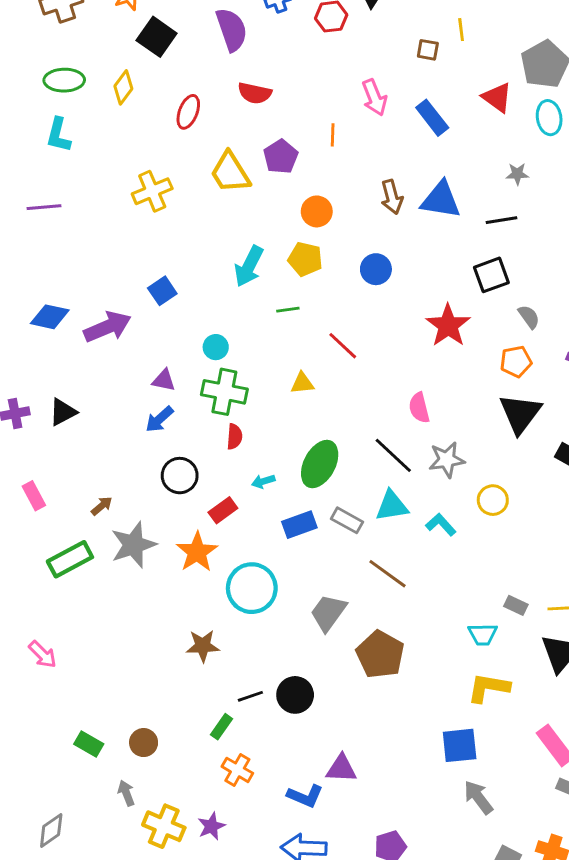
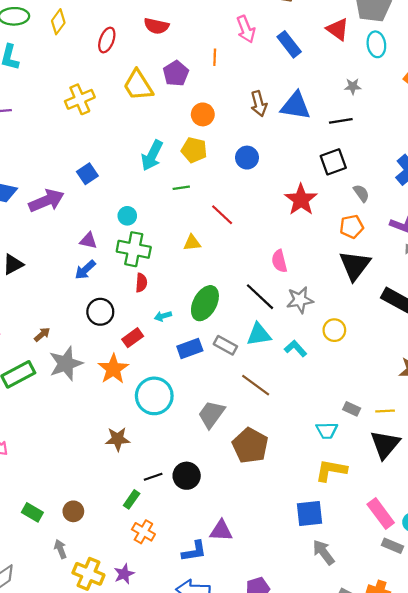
blue L-shape: (305, 796) -> (194, 551), turned -32

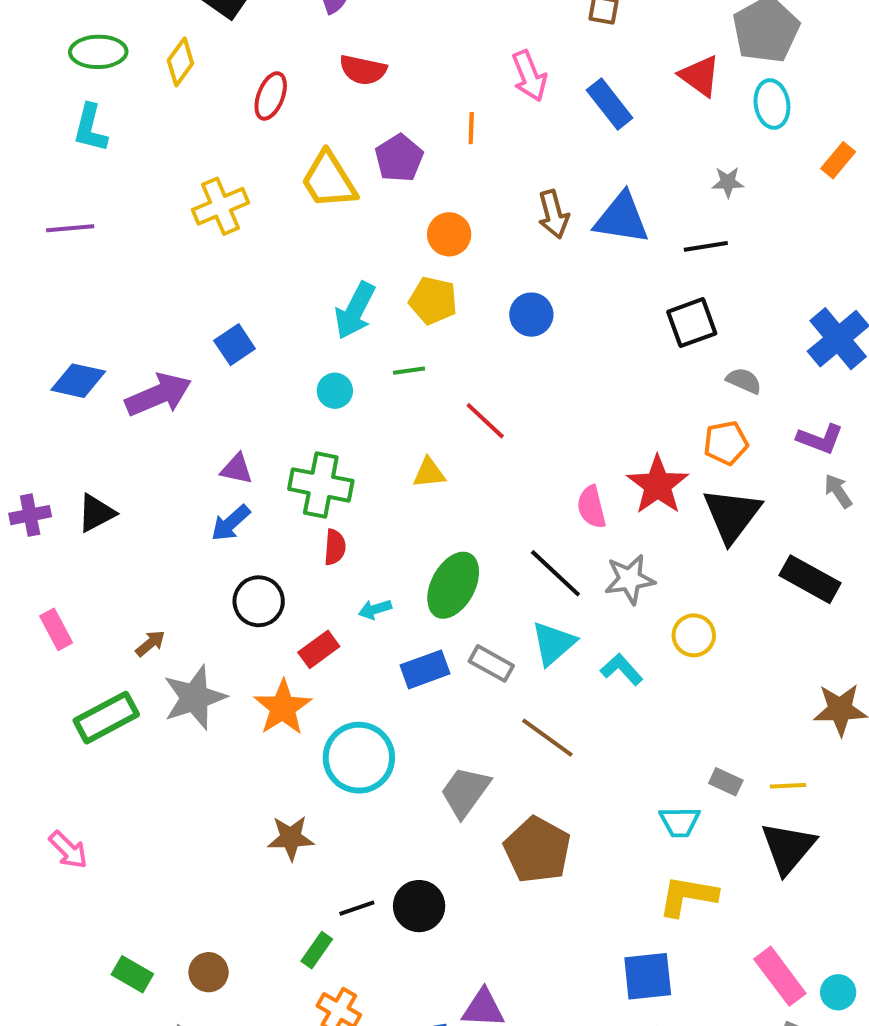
gray semicircle: (361, 193) -> (744, 381), turned -30
red star: (301, 200) -> (658, 485), moved
cyan circle: (127, 216) -> (335, 391), moved
cyan triangle: (259, 334) -> (553, 643), turned -32

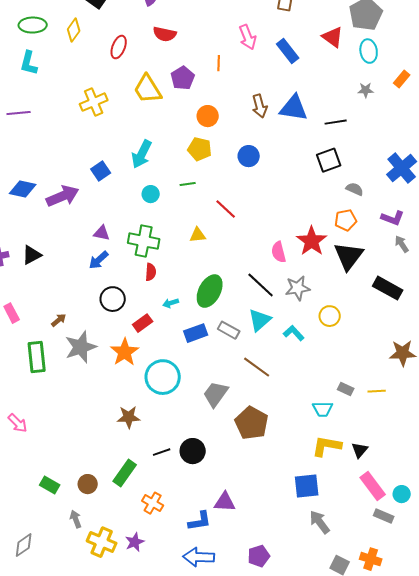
gray star: (728, 182) -> (366, 90), moved
cyan arrow: (355, 311) -> (142, 154), moved
green rectangle: (106, 718) -> (37, 357), turned -68
black triangle: (788, 848) -> (360, 450), moved, size x0.6
green rectangle: (317, 950) -> (125, 473), moved, size x1.5

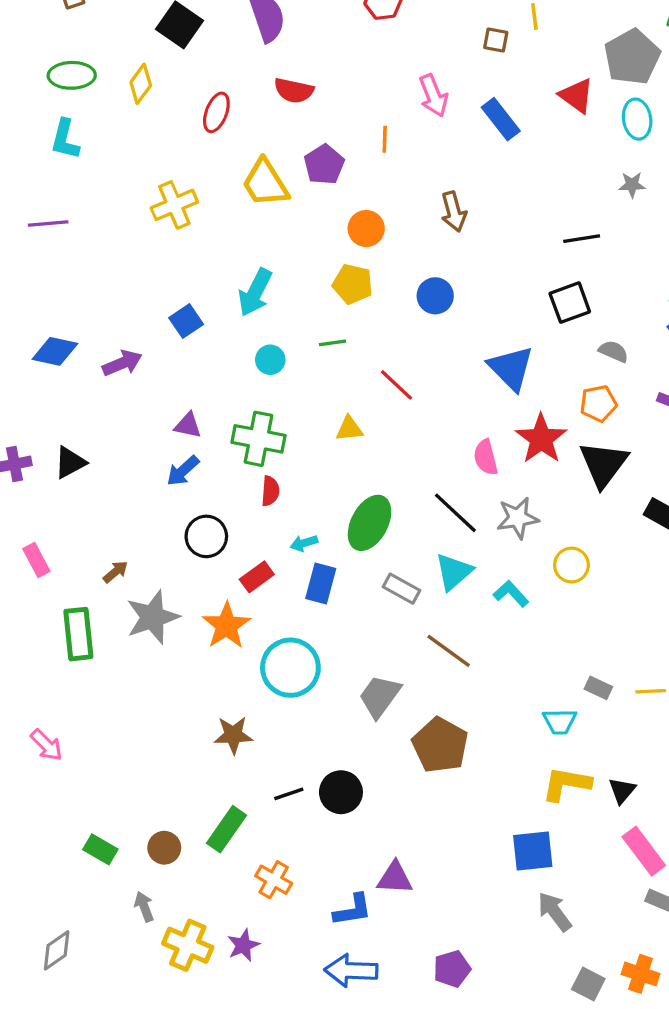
blue triangle: (294, 108) -> (511, 368), moved, turned 36
purple arrow: (63, 196) -> (122, 363), size x0.7
blue rectangle: (196, 333) -> (321, 584), moved, turned -55

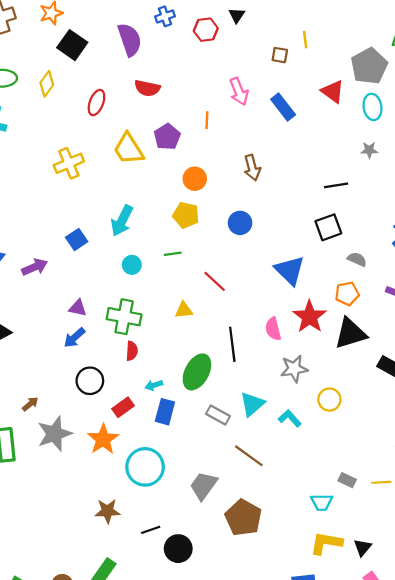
black triangle: (603, 464) -> (350, 333), turned 36
black line: (455, 513) -> (232, 344), moved, turned 40
black line: (289, 794) -> (151, 530), moved

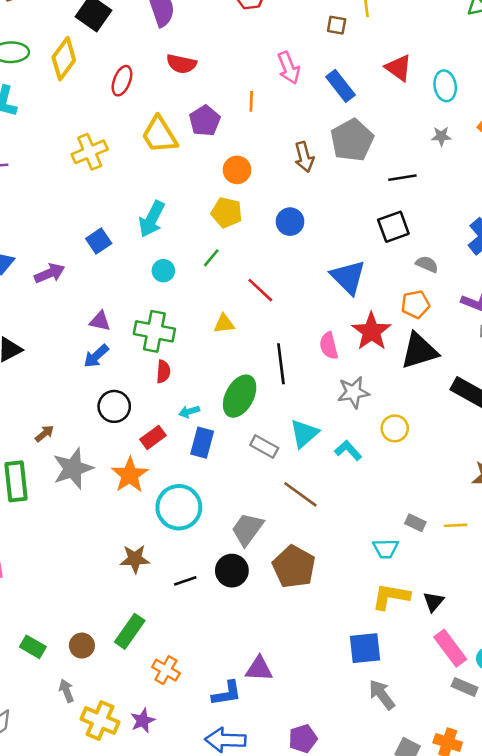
gray pentagon: (369, 66) -> (352, 140), moved
yellow diamond: (47, 84) -> (64, 59), size x1.4
green line: (173, 254) -> (211, 258), turned -42
black circle: (178, 549) -> (232, 571), moved

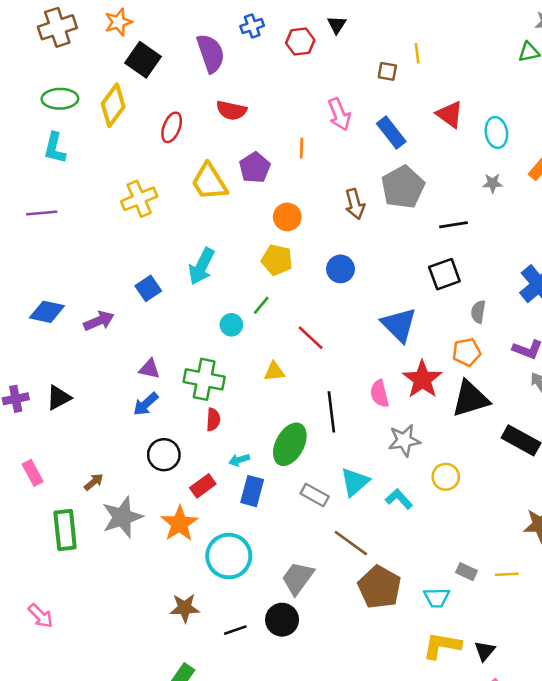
gray semicircle: (427, 264) -> (478, 312), turned -105
cyan circle: (163, 271) -> (231, 325), moved
brown pentagon: (294, 567) -> (379, 587), moved

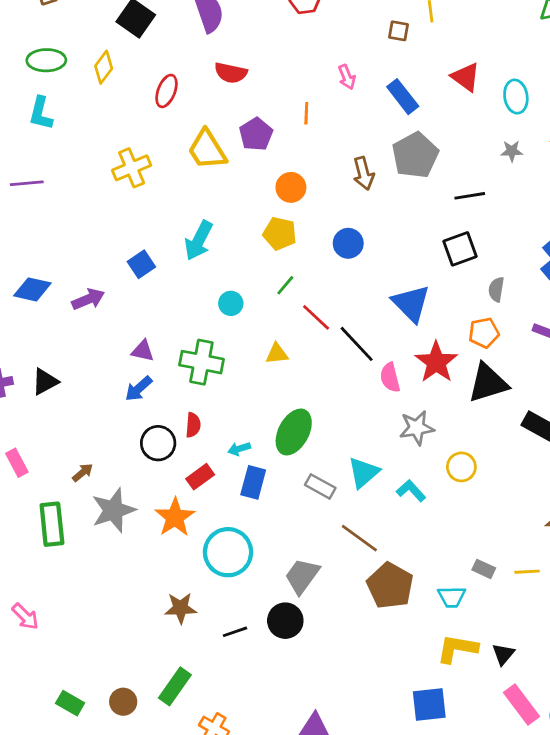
yellow diamond: (113, 105) -> (104, 67), size x0.7
pink arrow: (339, 114) -> (347, 77), size x0.7
green line: (261, 305) -> (285, 285), moved
black line: (331, 412) -> (357, 344), moved, turned -36
red semicircle: (213, 420) -> (193, 425), moved

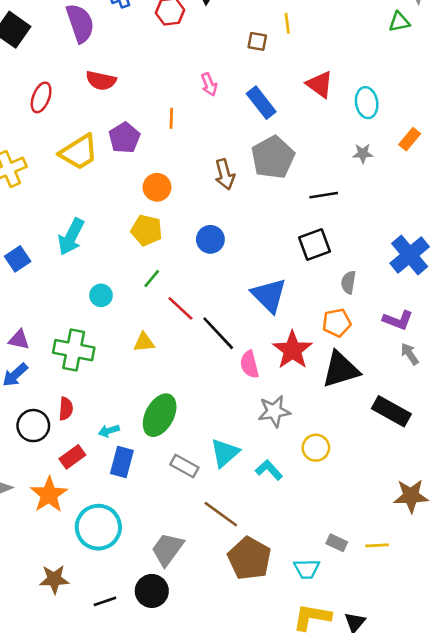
yellow trapezoid: (207, 150) -> (79, 152), turned -90

